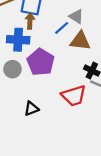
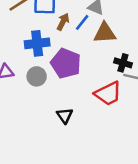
brown arrow: (30, 21) -> (63, 22), moved, turned 35
black triangle: (31, 109) -> (65, 116), turned -35

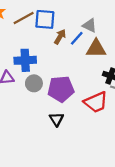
blue cross: (37, 43) -> (25, 60), moved
purple pentagon: (66, 63) -> (61, 89), moved, turned -30

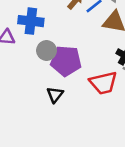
gray circle: (34, 83) -> (46, 50), moved

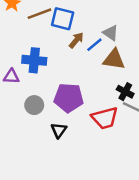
gray circle: (46, 50) -> (34, 105), moved

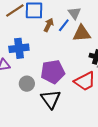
gray triangle: (111, 33) -> (75, 13), turned 32
black triangle: (59, 130) -> (51, 99), size x1.5

